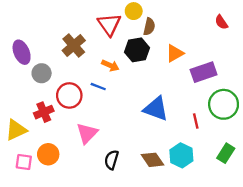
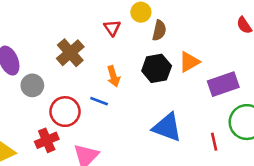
red triangle: (109, 24) -> (112, 28), size x0.6
black hexagon: (137, 50) -> (157, 68), moved
orange arrow: (110, 65) -> (113, 76), turned 49
red cross: (44, 112) -> (47, 140), moved

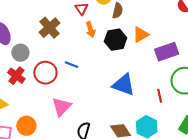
orange arrow: (113, 76) -> (91, 30), moved
red cross: (47, 140) -> (16, 76), moved, turned -30

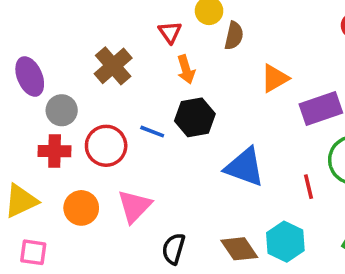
black hexagon: (116, 40) -> (195, 117), moved
red cross: (16, 76) -> (55, 151), turned -36
orange circle: (26, 126) -> (81, 208), moved

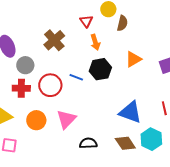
orange triangle: (275, 78) -> (133, 59), moved
blue triangle: (245, 167) -> (130, 112), moved
black semicircle: (174, 249) -> (88, 143), turned 72

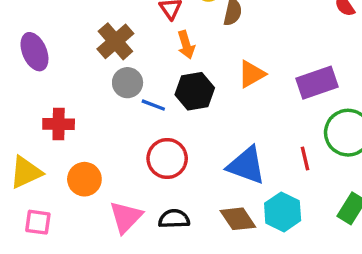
gray circle: (25, 65) -> (128, 83), moved
red circle: (50, 85) -> (167, 158), moved
pink triangle: (66, 119) -> (126, 217), moved

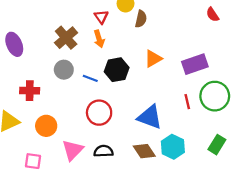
orange arrow: (186, 45) -> (99, 39), moved
gray circle: (128, 83) -> (64, 70), moved
red line: (305, 158) -> (187, 102), moved
pink square: (38, 222) -> (33, 161), moved

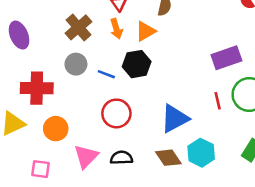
orange triangle: (153, 59) -> (145, 31), moved
red cross: (30, 91) -> (37, 88), size x1.4
blue triangle: (150, 117) -> (175, 119), turned -48

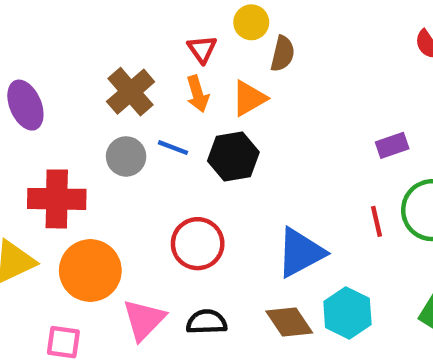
purple rectangle: (226, 58) -> (392, 145), size x0.6
blue line: (106, 74) -> (173, 148), moved
orange circle: (56, 129) -> (90, 271), size x1.4

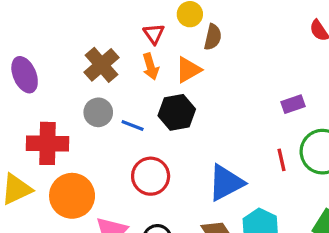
blue line: (173, 148) -> (133, 125), moved

